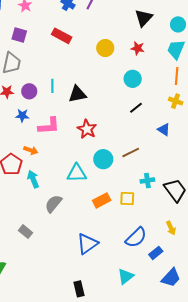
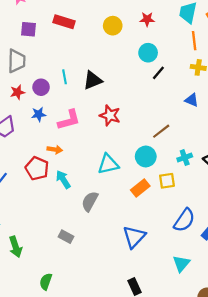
purple square: (19, 35) -> (29, 29), moved
black line: (136, 108) -> (158, 73), moved
cyan circle: (103, 159) -> (146, 156), moved

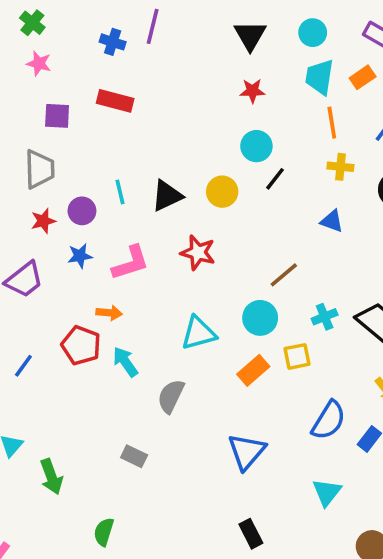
yellow circle: (113, 26) -> (222, 192), moved

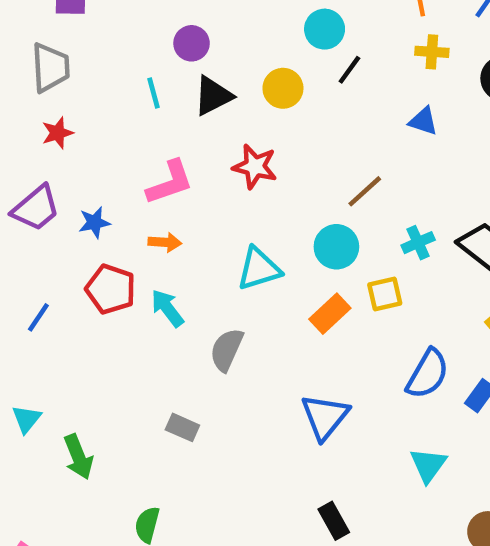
purple circle: (82, 211) -> (192, 43), moved
blue star: (80, 256) -> (94, 222), moved
orange arrow: (109, 313) -> (165, 242), moved

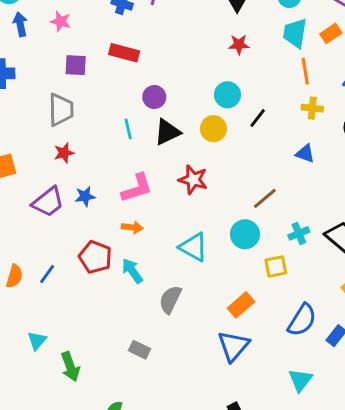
cyan circle: (325, 29) -> (227, 95), moved
blue star: (94, 222) -> (85, 196), moved
cyan triangle: (259, 269) -> (193, 247), turned 44
orange rectangle: (330, 314) -> (241, 305), moved

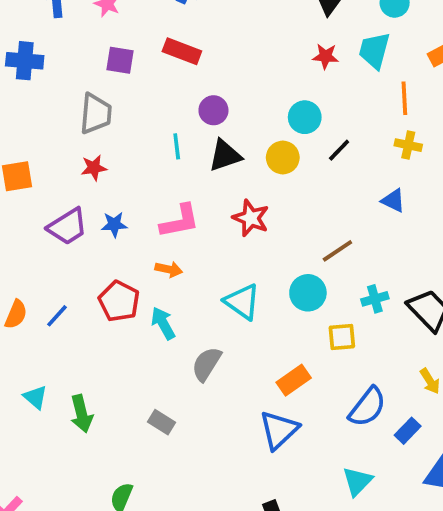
cyan trapezoid: (295, 33) -> (374, 51), moved
cyan triangle: (37, 341) -> (35, 397), turned -36
green arrow: (70, 367) -> (82, 414), moved

